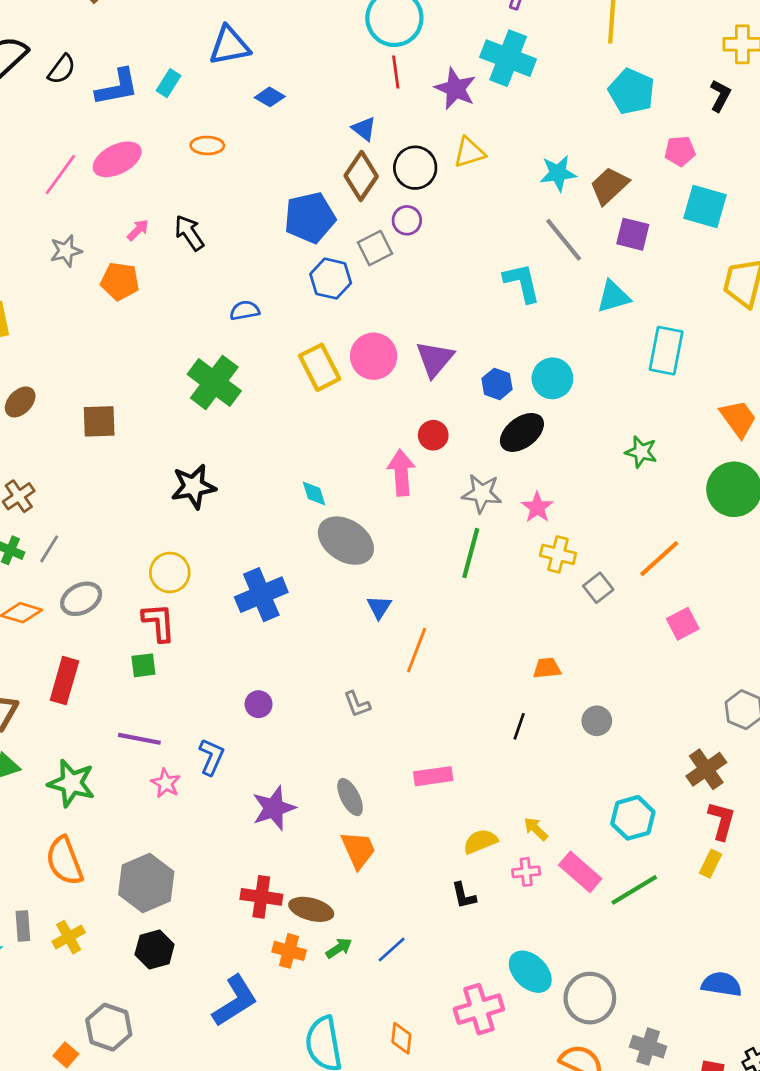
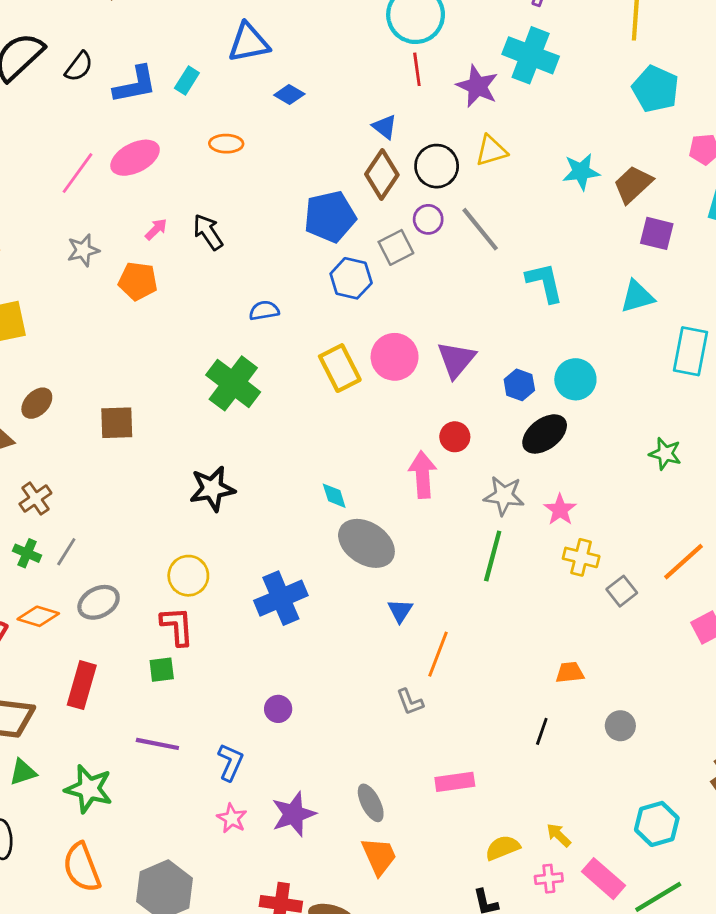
gray line: (564, 240) -> (480, 229), moved
gray L-shape: (357, 704) -> (410, 702), moved
pink star: (166, 783) -> (232, 818), moved

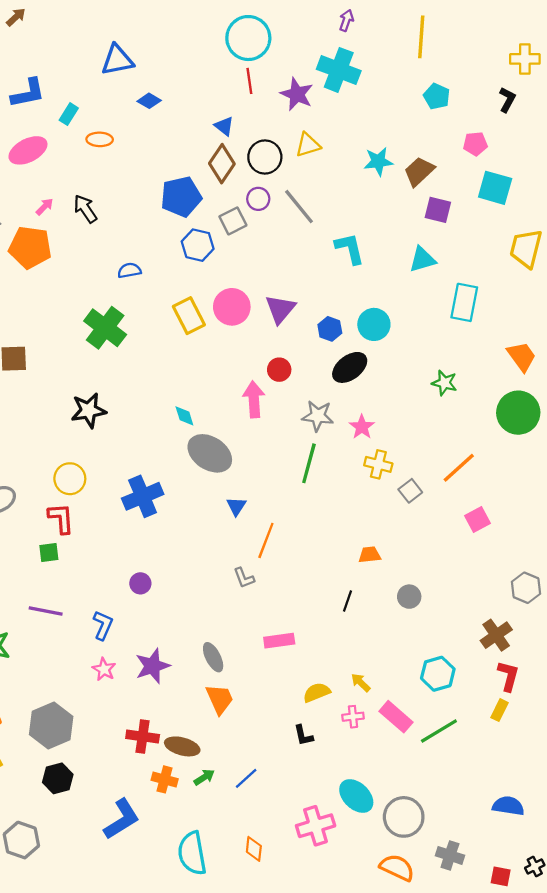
cyan rectangle: (187, 81) -> (69, 114), moved
cyan pentagon: (655, 89) -> (437, 96), size x0.7
orange pentagon: (138, 281) -> (30, 247), size x1.4

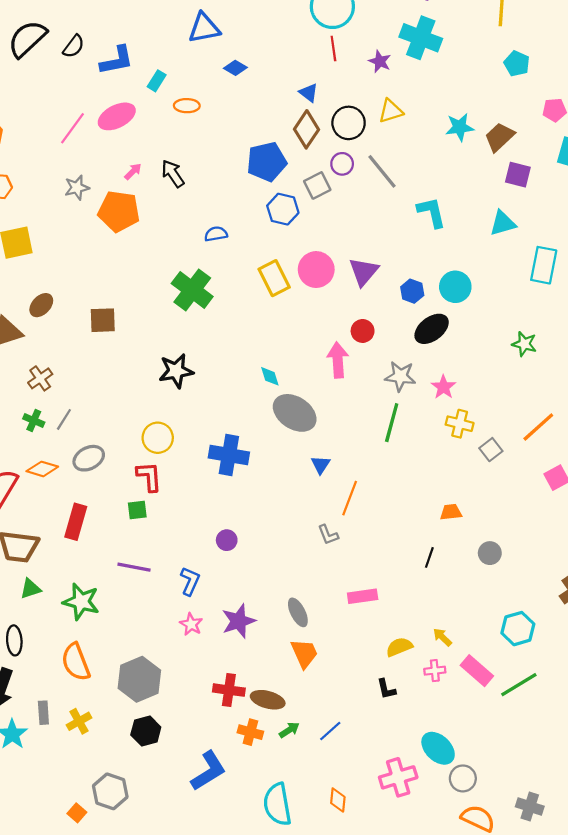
purple star: (297, 94) -> (380, 61), size x0.7
blue cross: (143, 496) -> (229, 455), turned 33
gray circle: (404, 817) -> (463, 778), moved, size x0.7

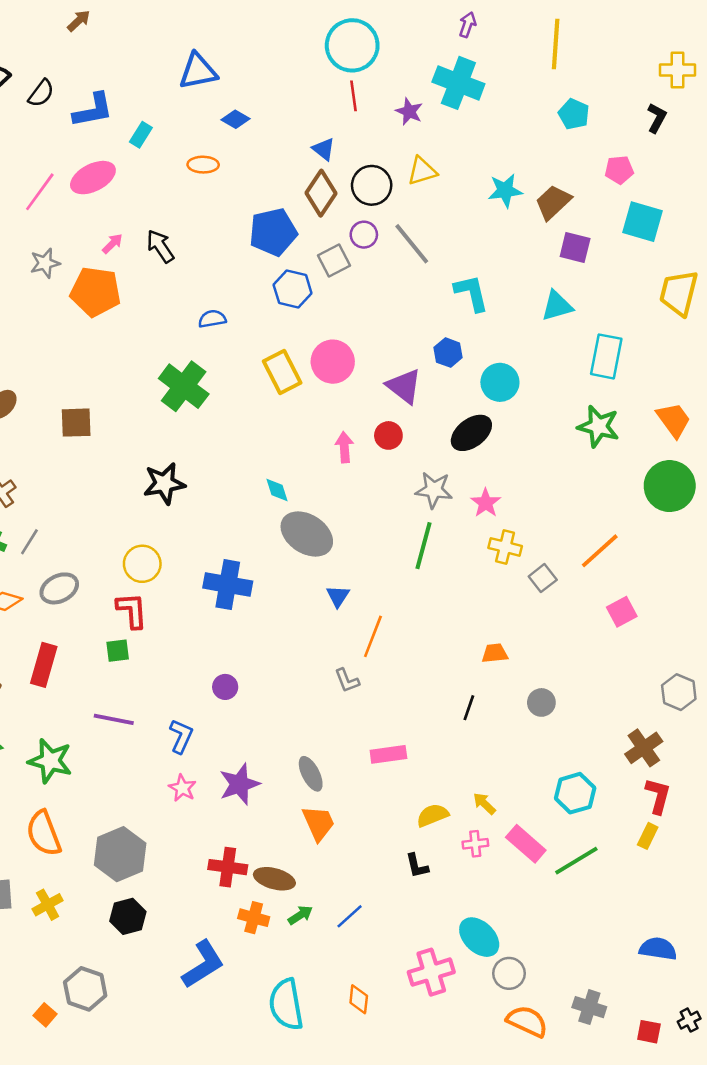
orange ellipse: (187, 106) -> (203, 165), moved
purple triangle: (364, 272) -> (404, 386), moved, turned -32
blue hexagon: (412, 291) -> (448, 353), moved
green star: (524, 344) -> (598, 426), moved, size x1.4
pink arrow: (338, 360) -> (344, 447), moved, size x0.7

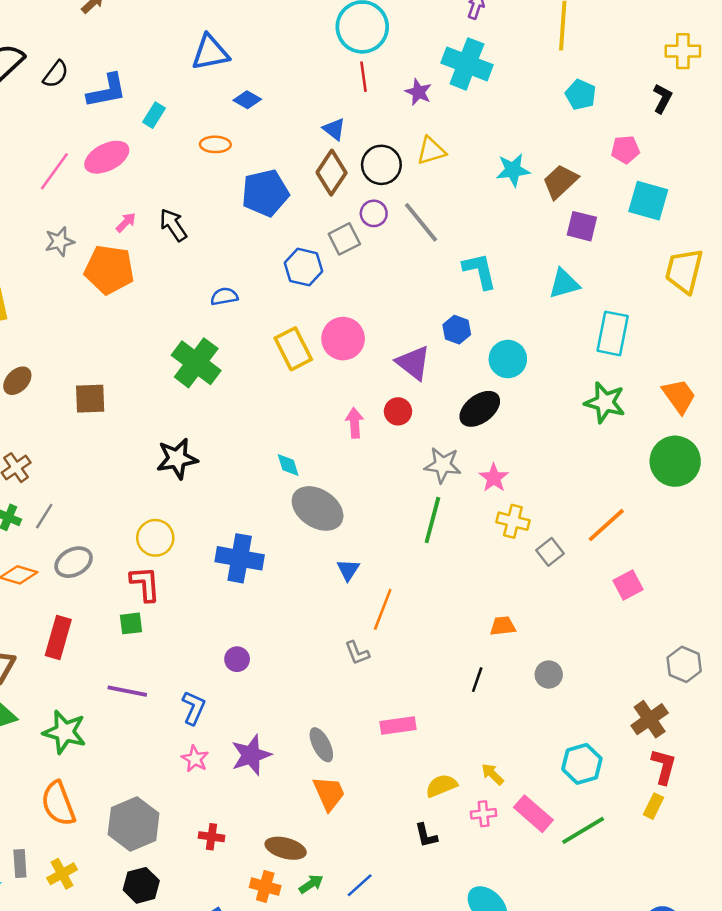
blue pentagon: (273, 232) -> (265, 193), moved
red cross: (228, 867) -> (212, 837), moved, size x0.7

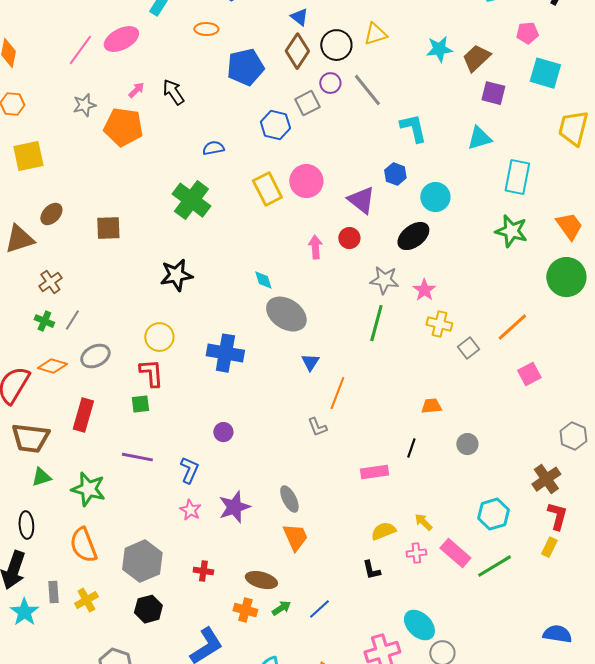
pink rectangle: (398, 726) -> (374, 472), moved

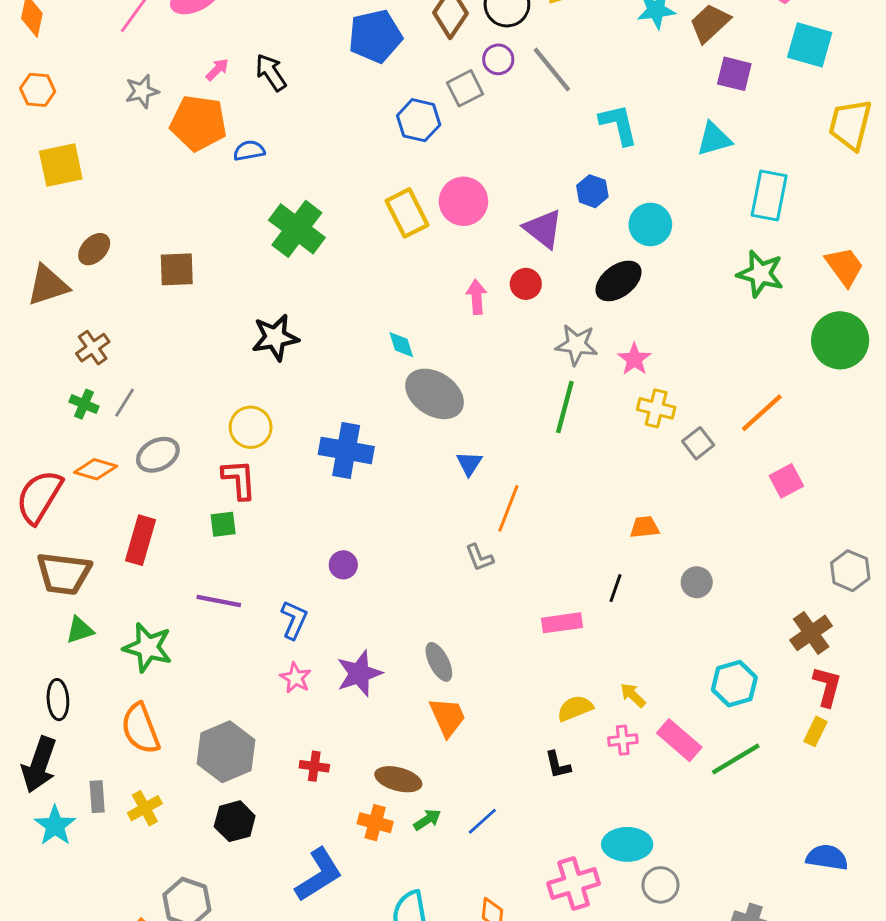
blue semicircle: (213, 148) -> (249, 151), moved
cyan ellipse: (419, 625) -> (627, 844), turned -44

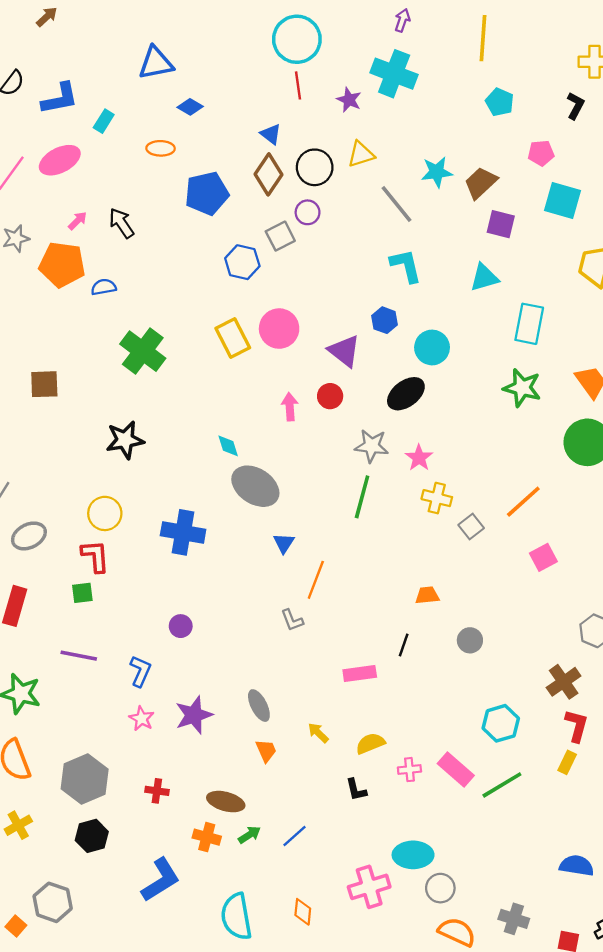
gray line: (552, 70) -> (396, 204), moved
yellow arrow: (633, 695) -> (318, 733), moved
orange trapezoid: (448, 717) -> (266, 751), size x0.7

